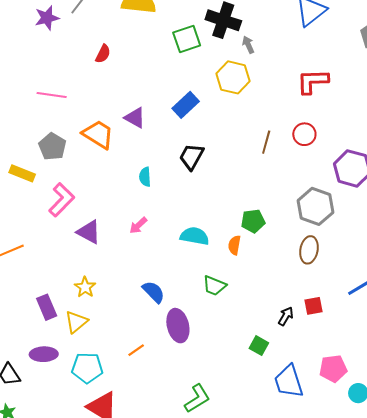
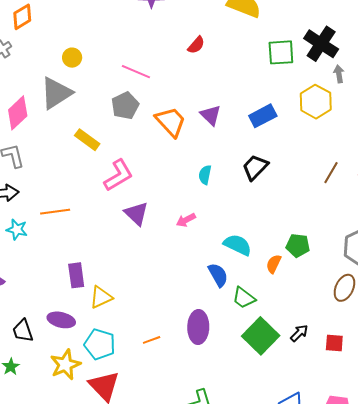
gray pentagon: (52, 147) -> (125, 106), moved
yellow star: (85, 287) -> (65, 365), moved, size x1.4
blue semicircle: (154, 292) -> (218, 275), moved
black arrow: (286, 316) -> (299, 333), moved
green square: (259, 346) -> (261, 336), moved, size x1.8

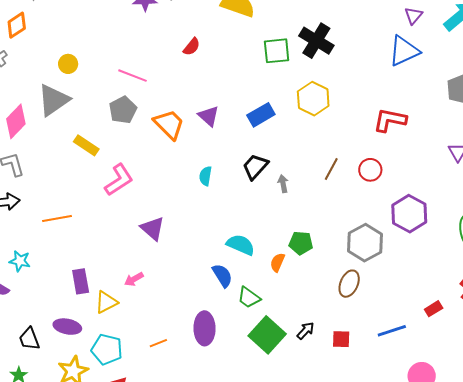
gray arrow: (339, 74) -> (283, 184), moved
purple triangle: (136, 214) -> (153, 228), moved
pink arrow: (186, 220) -> (134, 279), moved
cyan star: (17, 230) -> (20, 261), moved

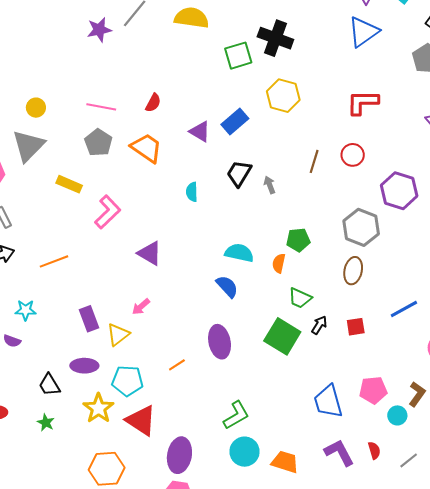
red semicircle: (192, 47) -> (153, 103), moved
purple triangle: (209, 116) -> (200, 132), moved
green trapezoid: (249, 297) -> (300, 298), moved

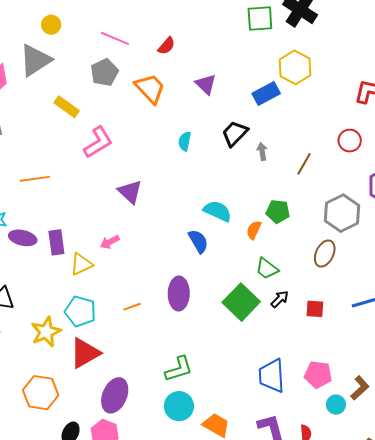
blue rectangle: (235, 121) -> (266, 94), moved
brown line: (314, 161) -> (304, 164), moved
purple ellipse: (84, 366) -> (23, 238), moved
red triangle: (141, 420) -> (85, 353), turned 44

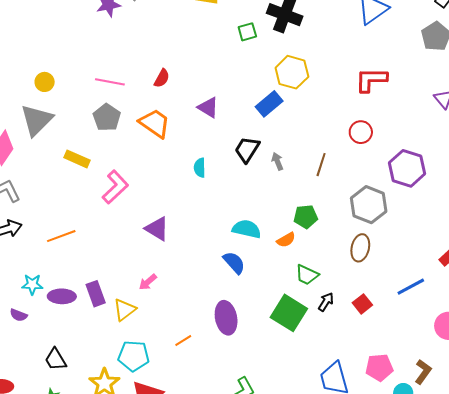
green square: (260, 18) -> (247, 32), size x0.7
orange semicircle: (254, 230) -> (286, 240), turned -132
red square: (315, 309) -> (362, 304), turned -30

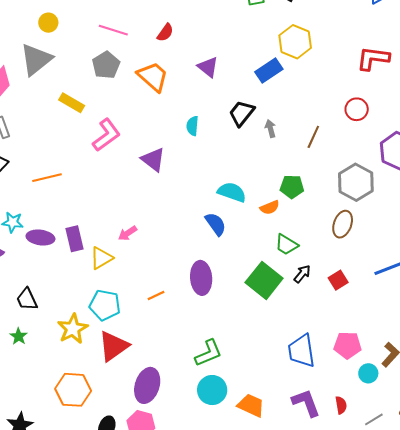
purple triangle: (157, 229) -> (153, 159), moved

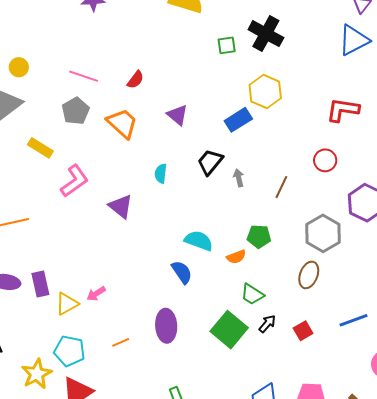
pink arrow: (128, 233) -> (96, 294), moved

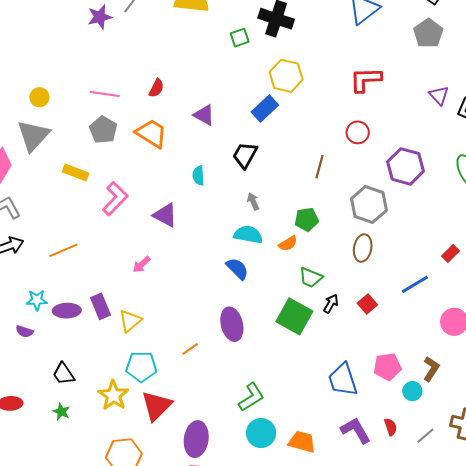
gray arrow: (239, 178) -> (253, 201), moved
pink arrow: (96, 294) -> (142, 264), moved

